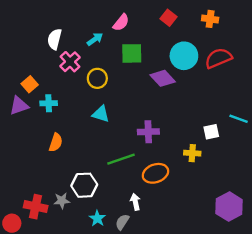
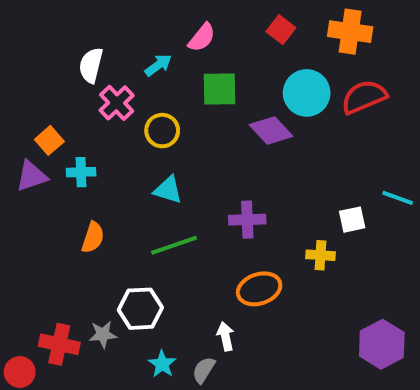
orange cross: (210, 19) -> (350, 32), size x1.5
green line: (121, 159) -> (174, 245), moved

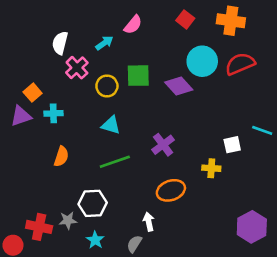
green square: (220, 89) -> (138, 76), moved
purple cross: (247, 220) -> (163, 145), turned -35
cyan star: (162, 364) -> (95, 240), moved

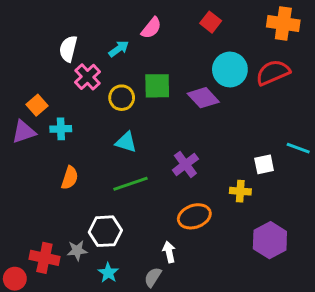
orange cross: (231, 21) -> (283, 24), moved
purple hexagon: (252, 227) -> (270, 240), moved

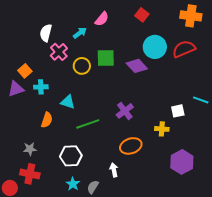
cyan triangle: (126, 142) -> (68, 102), moved
gray star: (77, 250) -> (30, 149), moved
gray semicircle: (153, 277) -> (93, 187), moved

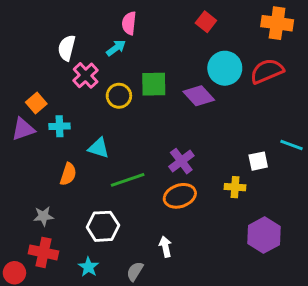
pink semicircle: (102, 19) -> (129, 23), moved, turned 147
orange ellipse: (131, 146) -> (180, 196), moved
cyan star: (73, 184) -> (88, 267), moved

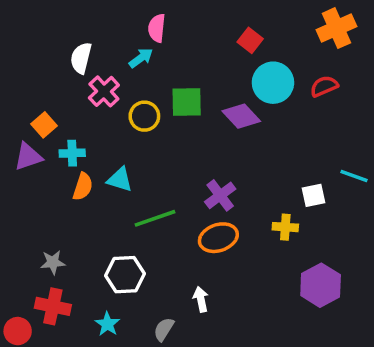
red square: (206, 22) -> (250, 40), moved
orange cross: (277, 23) -> (336, 28), turned -32
red semicircle: (267, 71) -> (324, 86), size x0.7
orange semicircle: (68, 174) -> (83, 187), moved

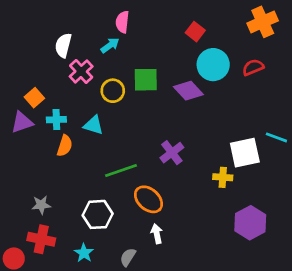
cyan triangle: (120, 180) -> (93, 125), moved
white square: (314, 195) -> (245, 153), size x1.6
orange ellipse: (218, 238) -> (149, 199), moved, turned 60

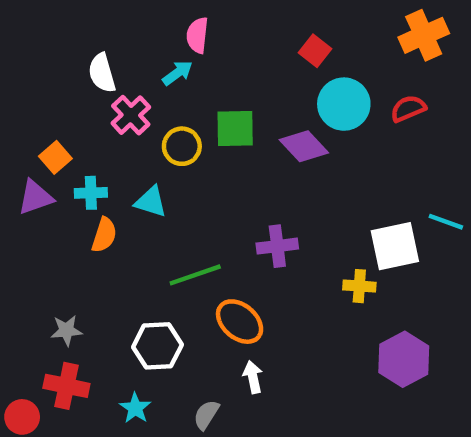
white semicircle: (63, 45) -> (102, 73), turned -30
purple cross: (172, 153) -> (277, 246), turned 30

